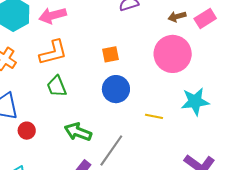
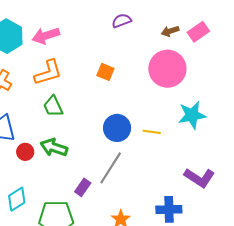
orange square: (110, 54) -> (105, 72), turned 36
blue circle: (116, 89) -> (117, 128), moved
green arrow: (78, 132) -> (54, 147), moved

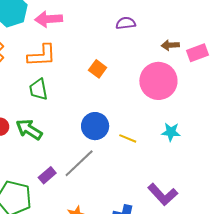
cyan star: (192, 115) -> (171, 132), size x0.7

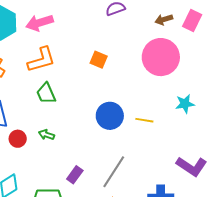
pink rectangle: (197, 53) -> (192, 21), turned -30
green arrow: (29, 129) -> (46, 135), size x0.6
gray line: (79, 163) -> (114, 172), moved

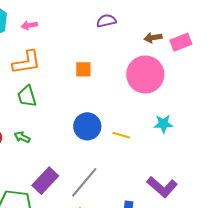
pink rectangle: (192, 21) -> (181, 42), turned 35
pink arrow: (39, 23) -> (29, 25), size x0.6
orange square: (99, 60) -> (83, 69), turned -30
purple rectangle: (75, 175) -> (45, 181), size x1.5

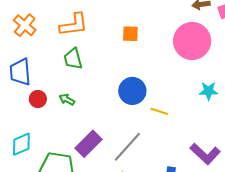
yellow line: (121, 135) -> (159, 111), moved

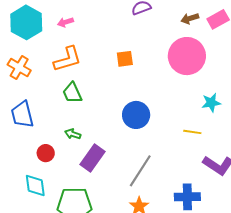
red circle: (38, 99) -> (46, 153), moved
yellow line: (159, 111) -> (192, 132), moved
cyan diamond: (21, 144) -> (35, 185), turned -65
purple rectangle: (89, 144) -> (93, 158), moved

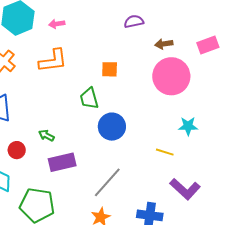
brown arrow: (190, 18) -> (164, 44), moved
green trapezoid: (72, 93) -> (89, 98), moved
purple rectangle: (93, 158) -> (62, 162), turned 32

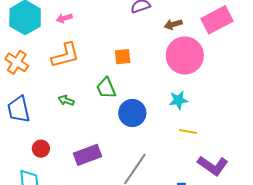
pink rectangle: (208, 45) -> (217, 20), size x1.4
cyan star: (188, 126) -> (178, 100), moved
green arrow: (46, 135) -> (66, 100), moved

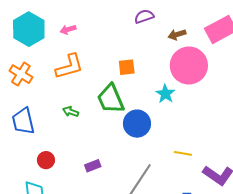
green trapezoid: (106, 88) -> (111, 99), size x1.4
cyan star: (178, 100) -> (165, 94), moved, turned -30
yellow line: (188, 132) -> (183, 153), moved
purple rectangle: (88, 155) -> (93, 166), size x0.6

